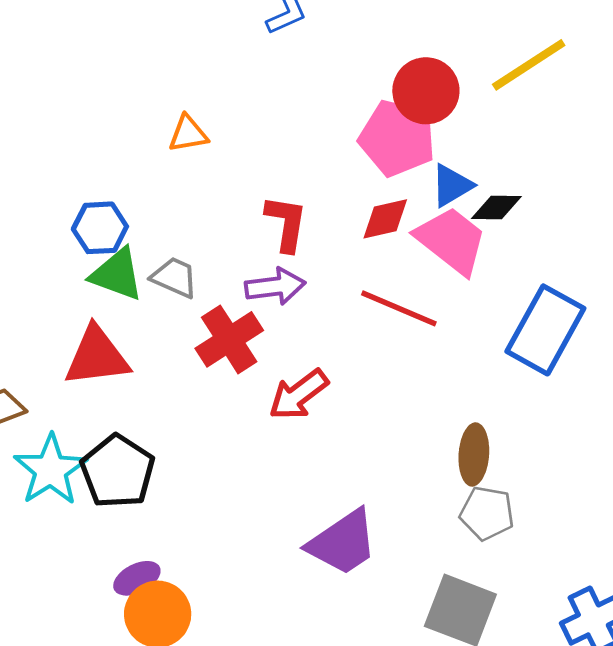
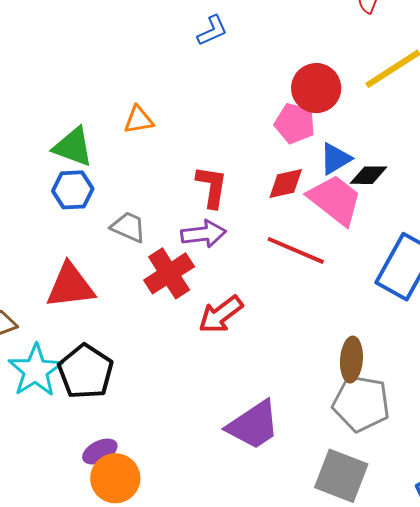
pink pentagon: (397, 138) -> (295, 123), size x0.7
green triangle: (117, 274) -> (73, 147), moved
gray pentagon: (487, 513) -> (361, 403), size x1.4

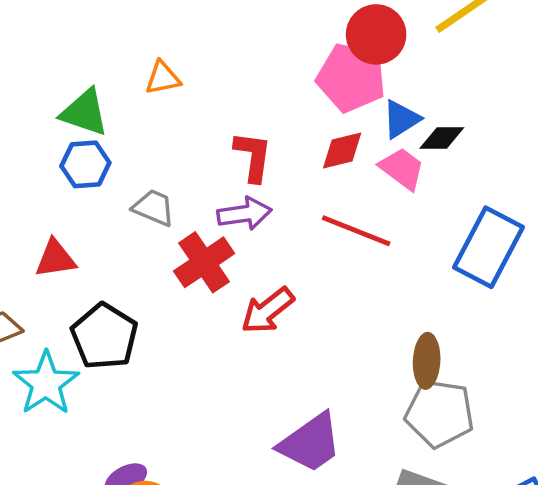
pink pentagon: (295, 123) -> (351, 78), size x1.4
pink trapezoid: (335, 200) -> (402, 169), size x0.7
red triangle: (70, 286) -> (55, 259), moved, size x0.7
black pentagon: (86, 372) -> (104, 336), moved

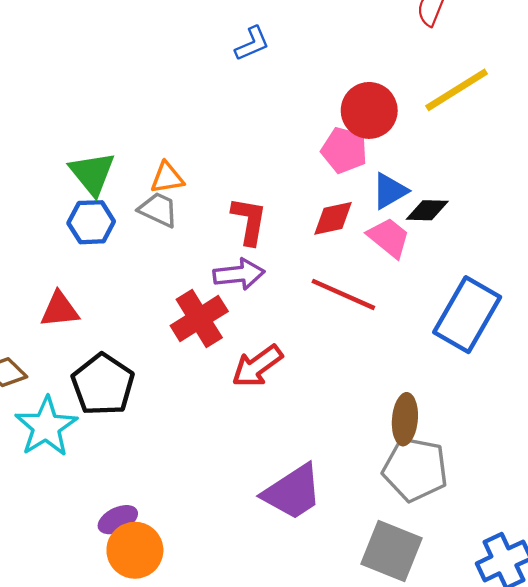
orange triangle: (163, 78) -> (167, 178), moved
pink pentagon: (351, 78) -> (344, 150), size x0.7
green triangle: (85, 113) -> (92, 173), turned 30
gray trapezoid: (154, 208) -> (158, 210), moved

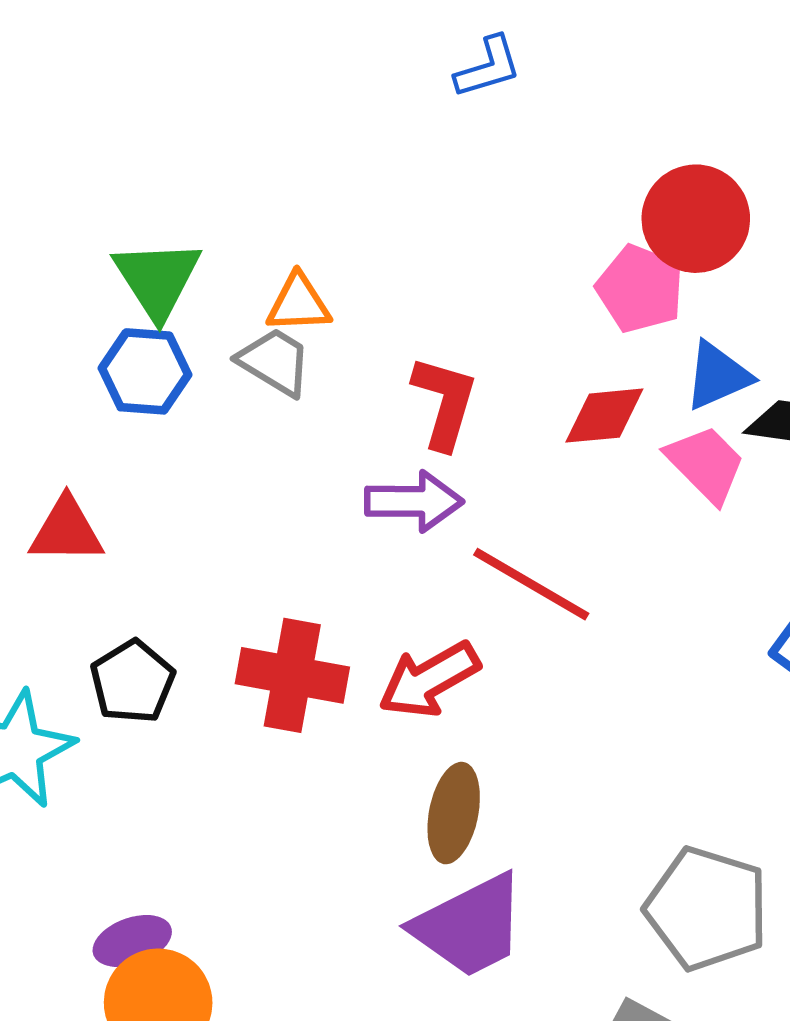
red line: (343, 294) -> (531, 584), moved
red cross: (199, 319) -> (292, 675), moved, turned 36
black pentagon: (103, 385) -> (133, 682), size x0.7
brown ellipse: (405, 419) -> (454, 813), moved

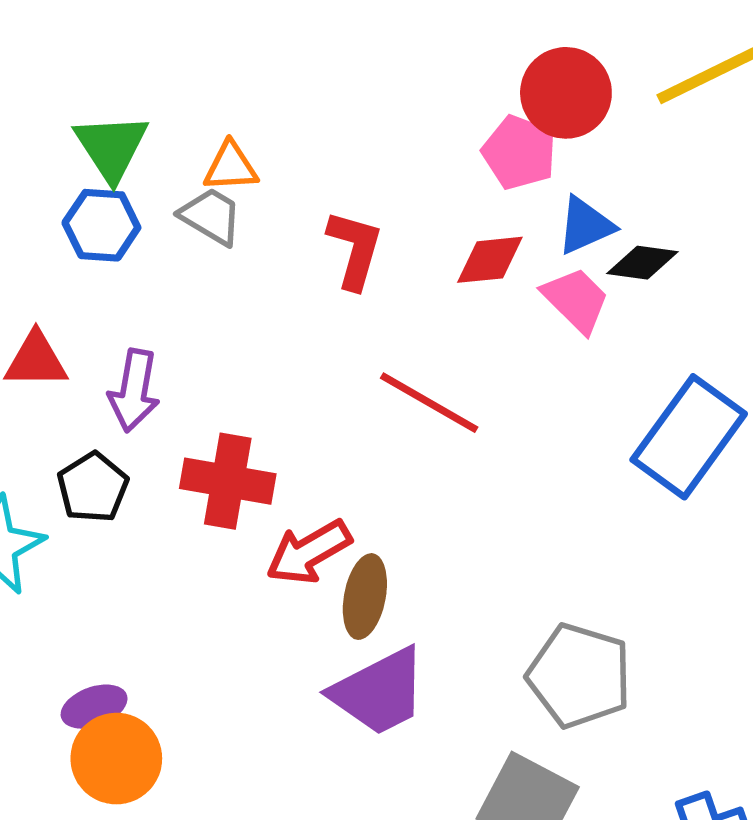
purple arrow: (414, 501) -> (134, 390), moved, turned 100
red arrow: (429, 680) -> (309, 552), moved

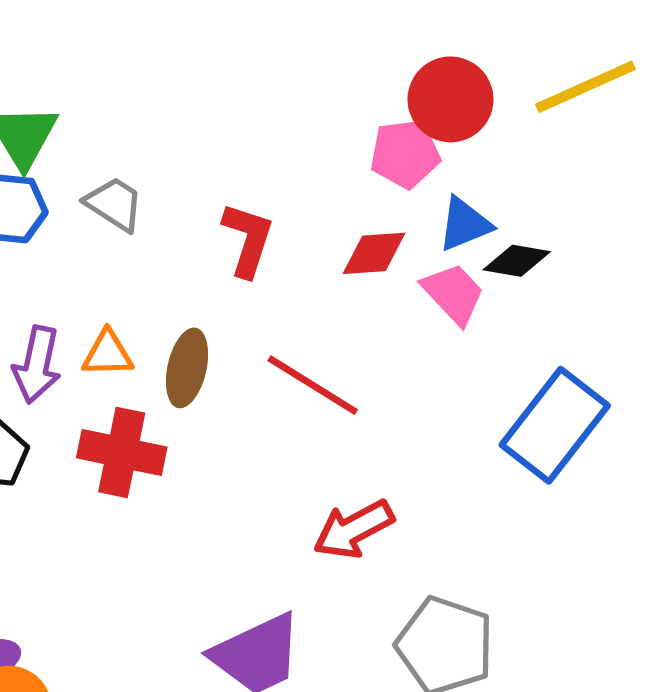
pink pentagon: (519, 152) -> (405, 154), turned -30
orange triangle: (231, 167) -> (108, 354), moved
red arrow: (309, 552) -> (354, 529), moved
brown ellipse: (365, 597) -> (187, 368), moved

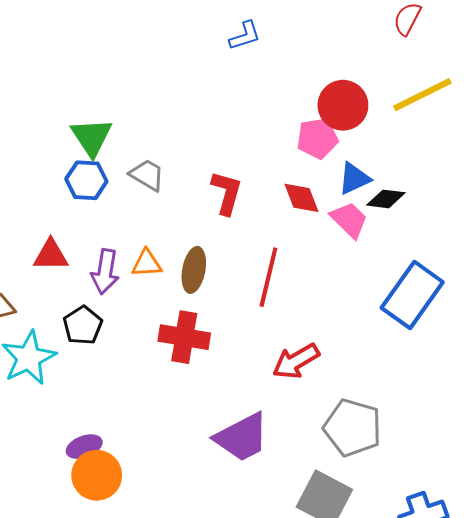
red diamond: (374, 253) -> (301, 198), turned 75
red line: (313, 385) -> (268, 277), turned 74
red cross: (122, 452) -> (184, 337), moved

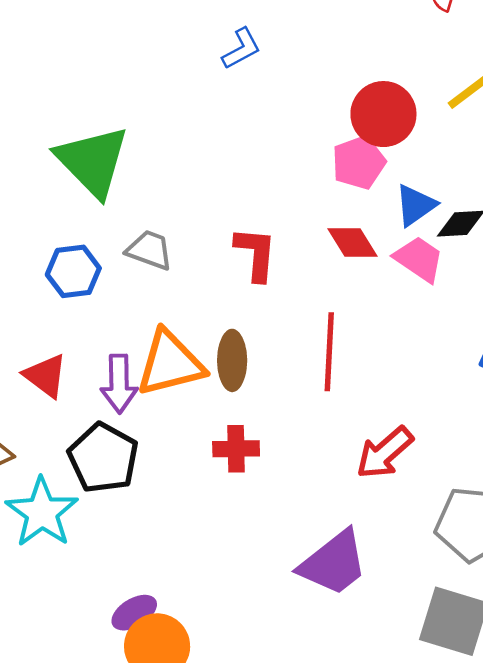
green triangle: (92, 137) -> (93, 161), moved, size x1.4
red triangle: (51, 255) -> (46, 376), turned 48
orange triangle: (147, 263) -> (170, 363), size x1.8
black pentagon: (83, 325) -> (103, 458), size x1.4
red cross: (184, 337) -> (236, 449), size x0.7

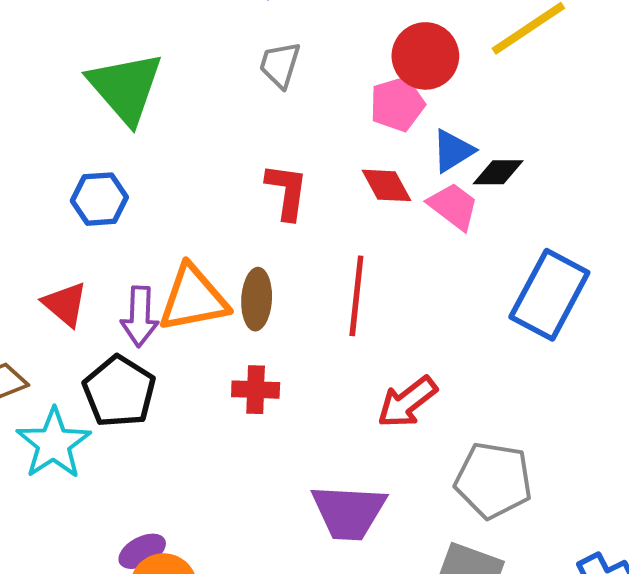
gray trapezoid: (149, 250) -> (280, 65), moved, turned -96
purple trapezoid: (334, 563) -> (349, 512), turned 38

